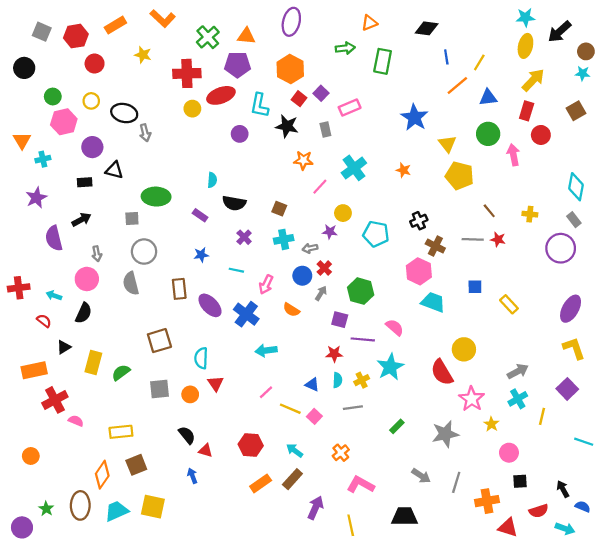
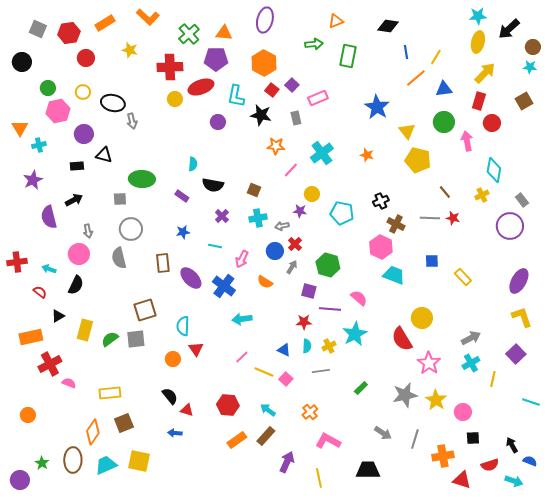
cyan diamond: (576, 187) -> (494, 170), moved
yellow cross: (530, 214) -> (482, 195), turned -32
gray square: (159, 389) -> (136, 339), moved
yellow star: (491, 424) -> (436, 400), moved, size x1.5
blue arrow: (192, 476) -> (175, 433), turned -64

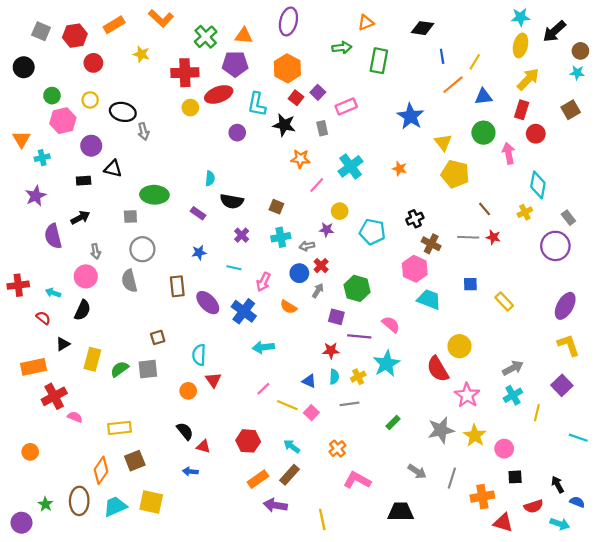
brown square: (145, 310) -> (158, 337), size x0.6
purple arrow: (287, 462) -> (275, 505), moved, turned -105
yellow line: (319, 478) -> (322, 519), moved

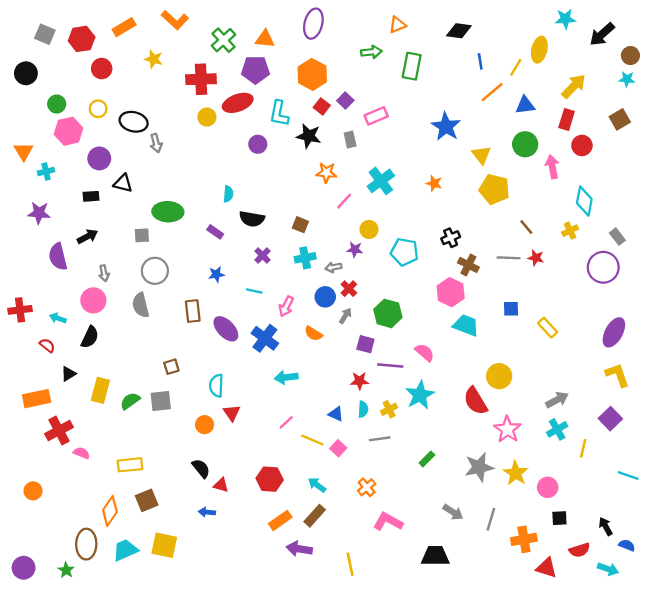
yellow ellipse: (521, 45) -> (539, 50), moved
purple star: (36, 196) -> (39, 213), turned 30
green star: (45, 504) -> (66, 570), moved

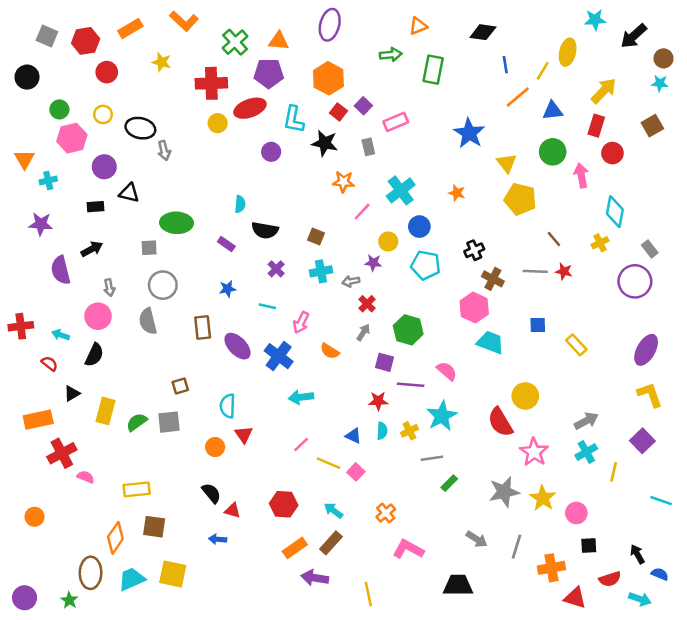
blue circle: (325, 297) -> (419, 227), moved
gray line: (380, 439) -> (432, 458), moved
brown square: (147, 500) -> (154, 527), turned 30

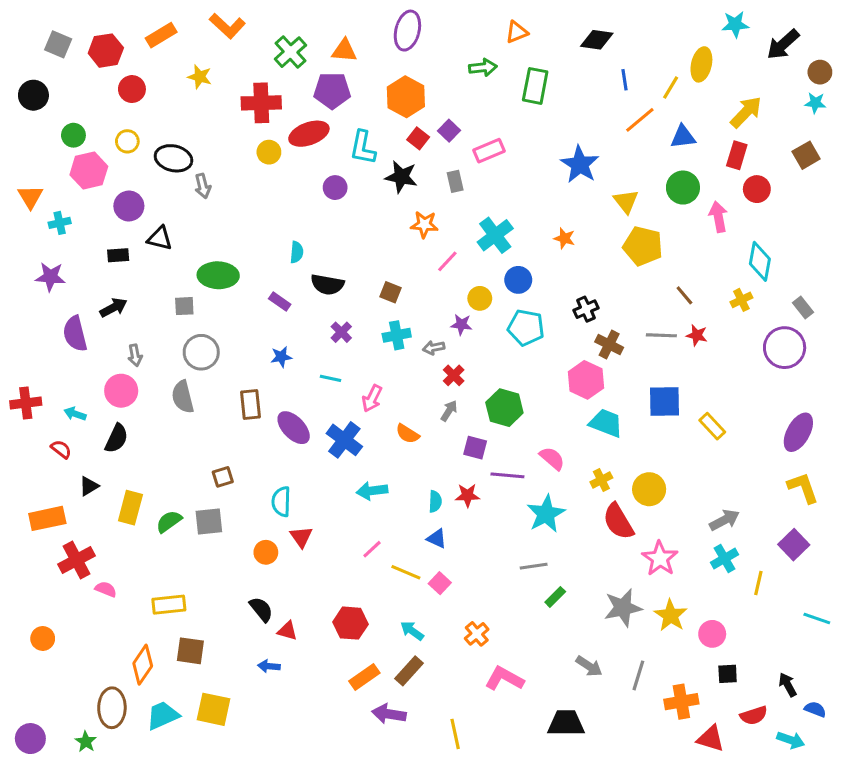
blue square: (538, 325) -> (664, 401), size x1.6
cyan semicircle: (382, 431) -> (435, 502), moved
yellow cross: (409, 431) -> (601, 480), moved

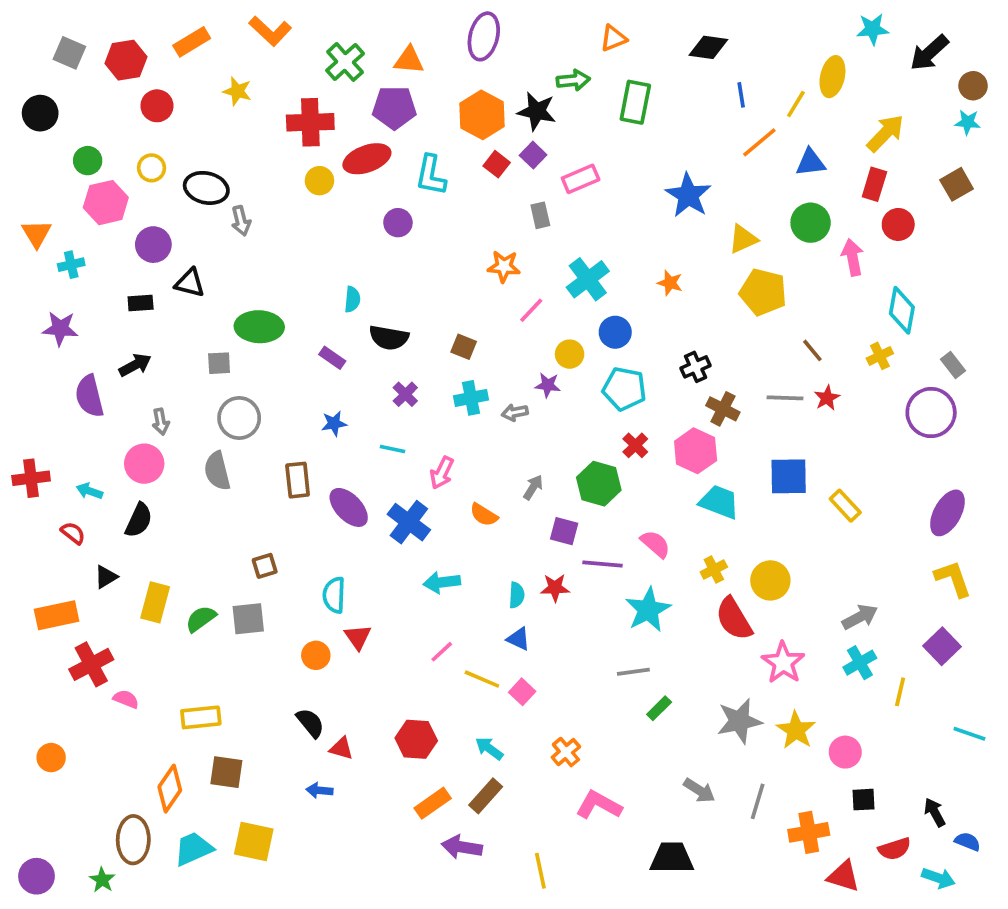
black star: (401, 177) -> (537, 111), moved
yellow triangle: (626, 201) -> (743, 239), turned 44
red star: (697, 335) -> (827, 398), turned 30
red cross: (454, 375) -> (635, 445), moved

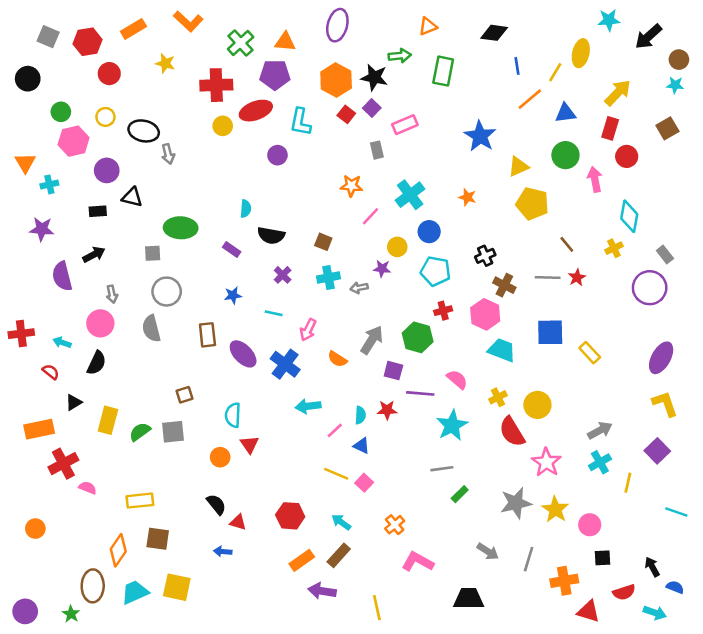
red cross: (635, 445) -> (443, 311), turned 30
gray arrow: (533, 487) -> (372, 340), size x1.6
pink line: (442, 652) -> (335, 430), moved

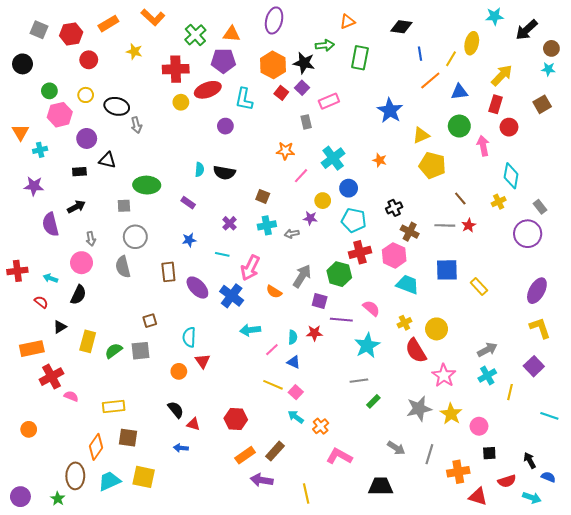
black semicircle: (271, 235) -> (224, 173), moved
red cross: (443, 311) -> (360, 252), size x1.5
pink arrow: (308, 330) -> (250, 268), size x1.4
cyan arrow: (341, 522) -> (296, 417), moved

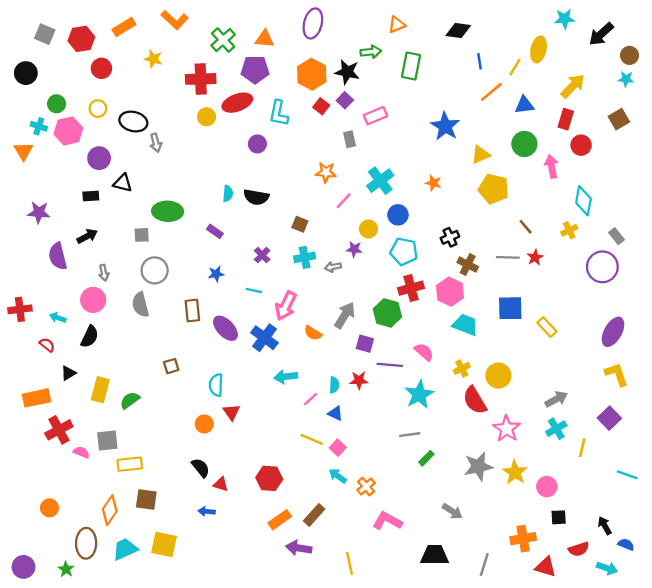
cyan cross: (40, 150) -> (39, 126), moved, turned 32
gray square: (141, 351) -> (107, 440), moved
orange circle: (29, 429) -> (49, 508), moved
gray line: (429, 454) -> (484, 565), moved

